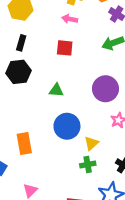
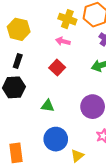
red square: (65, 48) -> (57, 68), turned 35

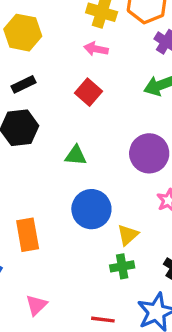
black rectangle: (18, 61) -> (24, 84), turned 48

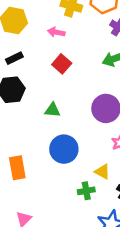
pink arrow: (96, 49) -> (56, 32), moved
yellow triangle: (128, 235) -> (102, 172), moved, turned -49

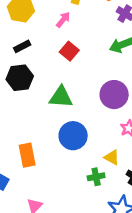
pink arrow: (56, 32) -> (63, 20), turned 119
green triangle: (52, 110) -> (61, 97), size x1.5

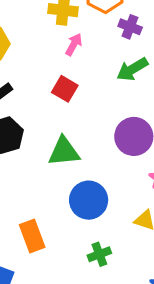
pink arrow: (63, 20) -> (74, 45), moved
green cross: (96, 177) -> (99, 254), moved

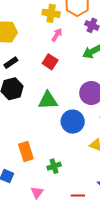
blue circle: (89, 200) -> (73, 122), moved
green cross: (99, 254) -> (54, 166), moved

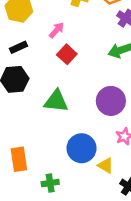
pink arrow: (57, 35) -> (57, 30), moved
blue circle: (73, 122) -> (81, 148), moved

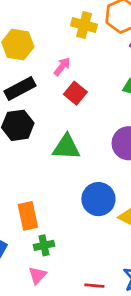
black rectangle: (19, 47) -> (20, 88), size x1.5
green cross: (50, 183) -> (44, 245), moved

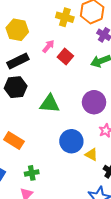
red square: (75, 93) -> (65, 57), moved
orange rectangle: (28, 216) -> (14, 141), moved, turned -48

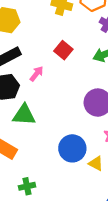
pink arrow: (48, 46) -> (37, 74), moved
green triangle: (50, 104) -> (24, 115), moved

